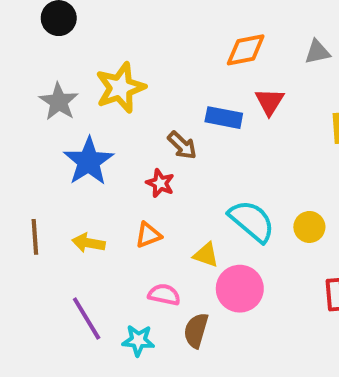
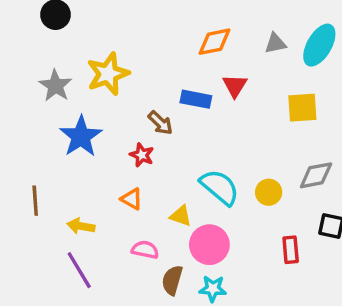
orange triangle: (148, 235) -> (132, 199), turned 50
yellow arrow: (89, 243) -> (81, 226), moved
cyan star: (138, 340) -> (213, 289), moved

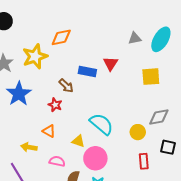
orange diamond: (214, 42) -> (61, 37), moved
yellow circle: (269, 192) -> (138, 132), moved
yellow arrow: (81, 226) -> (29, 147), moved

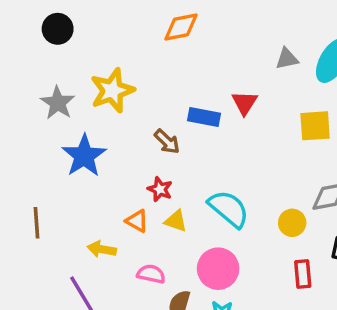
orange diamond: (61, 37) -> (181, 27), moved
red star: (55, 105) -> (160, 189), moved
yellow triangle: (78, 141) -> (176, 221), moved

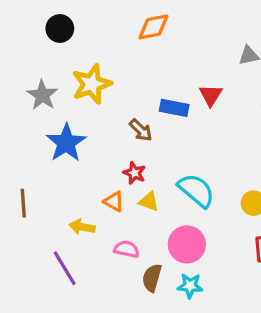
black circle: (58, 29) -> (60, 28), moved

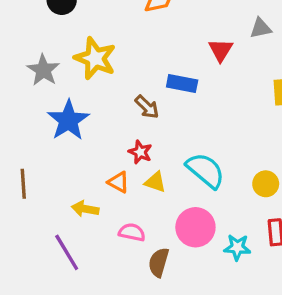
yellow star: (92, 84) -> (95, 58), turned -30
red triangle: (211, 95) -> (221, 50), moved
cyan star: (190, 286) -> (237, 247), moved

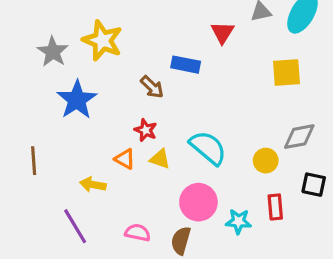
pink semicircle: (132, 232) -> (138, 233), moved
brown semicircle: (159, 262) -> (181, 241), moved

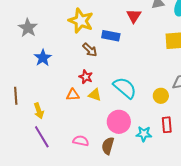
yellow star: (102, 41) -> (81, 21), moved
blue star: (77, 100) -> (43, 58), size x0.7
orange triangle: (125, 159) -> (73, 95), turned -32
yellow arrow: (93, 185) -> (39, 111), moved, turned -119

